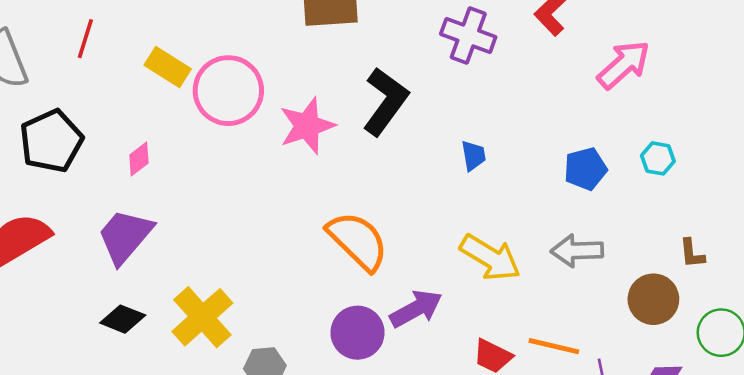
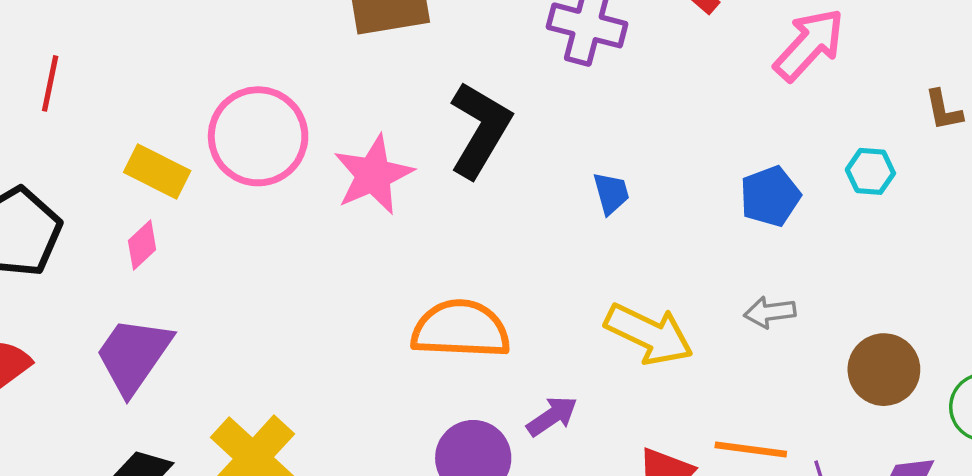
yellow rectangle: (168, 67) -> (157, 172), moved
orange semicircle: (358, 241) -> (461, 329), turned -36
gray arrow: (577, 251) -> (770, 312), size x0.7
brown L-shape: (692, 253) -> (943, 110), moved
purple arrow: (416, 309) -> (552, 416), size x0.7

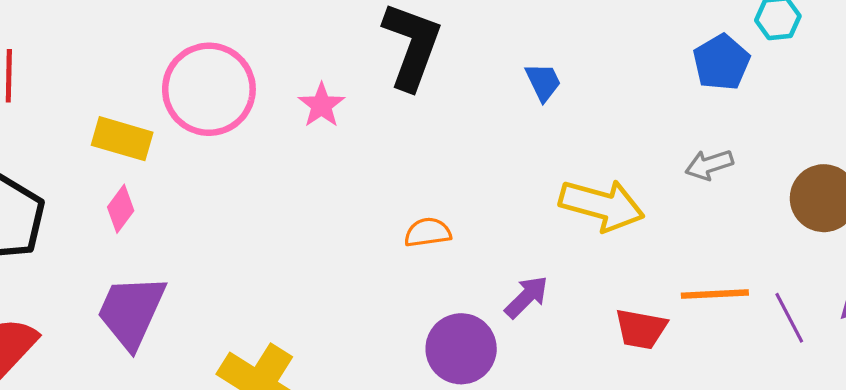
pink star: (373, 175) -> (321, 105), size x0.6
blue pentagon: (770, 196) -> (721, 62), moved
orange semicircle: (461, 329) -> (428, 232), size x0.5

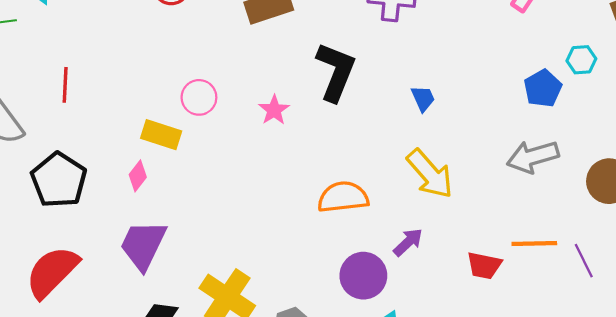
pink circle: (209, 89) -> (199, 97), size x0.6
yellow rectangle: (122, 139) -> (161, 135), moved
gray arrow: (709, 165) -> (533, 157), size x1.6
yellow arrow: (602, 205) -> (430, 174), moved, turned 32
orange semicircle: (428, 232) -> (343, 197), size x1.6

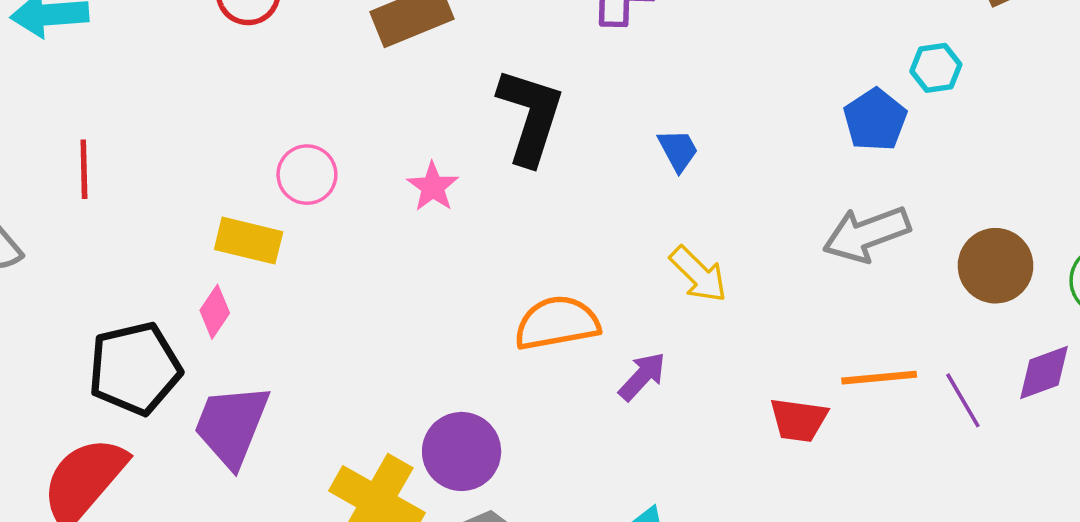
yellow arrow: (430, 174) -> (698, 274), size x0.7
black pentagon: (59, 180) -> (135, 368), moved, turned 30
purple arrow: (408, 242) -> (642, 376), moved
purple circle: (363, 276) -> (462, 451), moved

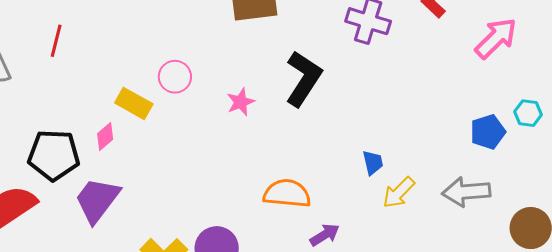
blue trapezoid: (678, 150) -> (373, 163), moved
yellow arrow: (698, 274) -> (399, 193), moved, turned 75

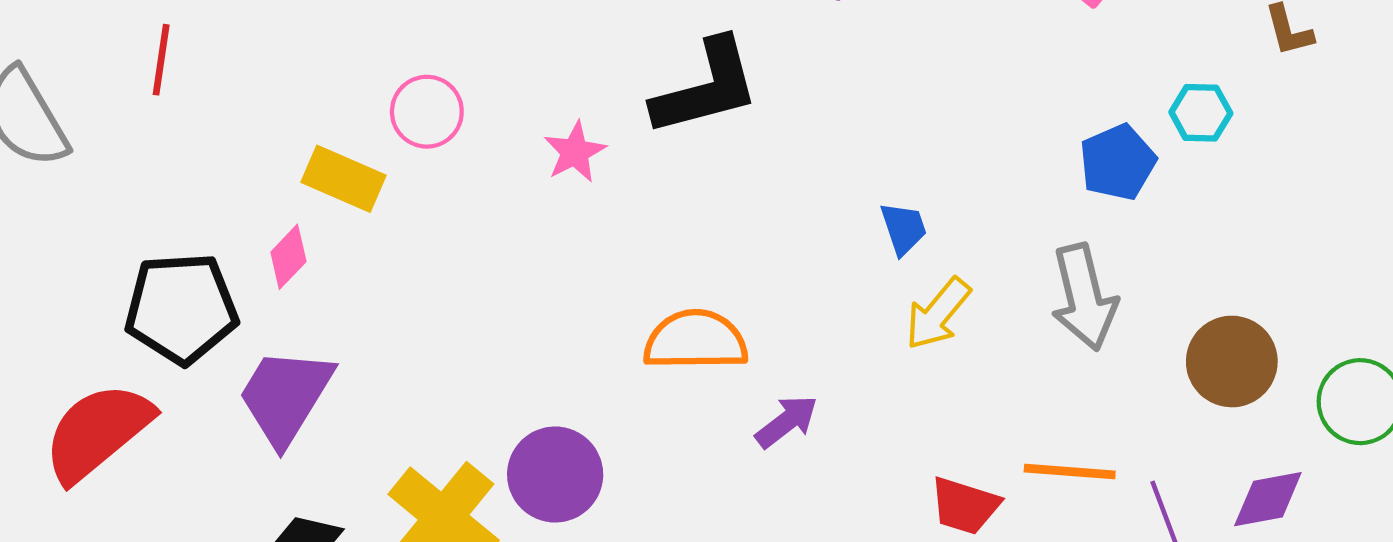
black L-shape: (303, 79) -> (706, 87), turned 48
blue trapezoid: (373, 163) -> (904, 228), moved
gray arrow: (466, 192) -> (1084, 297), turned -93

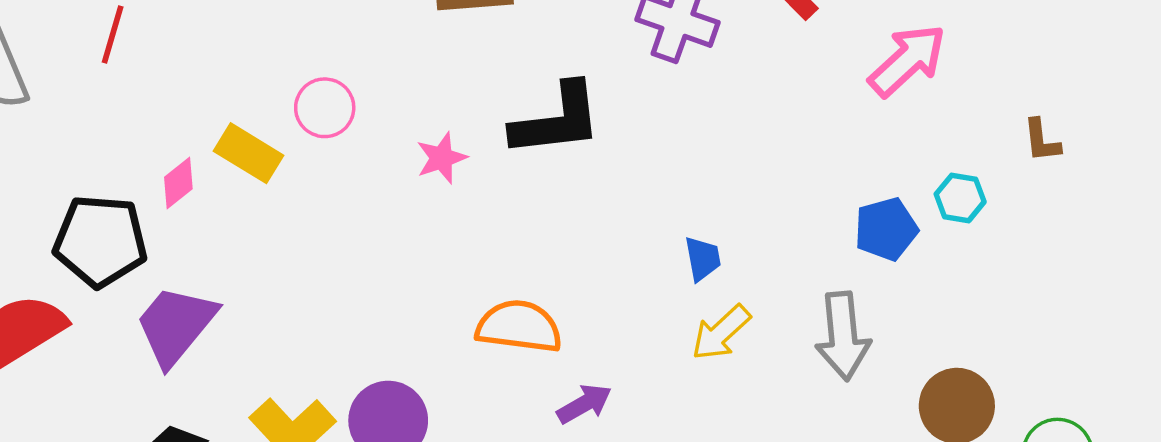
pink diamond: (288, 257) -> (178, 183), moved

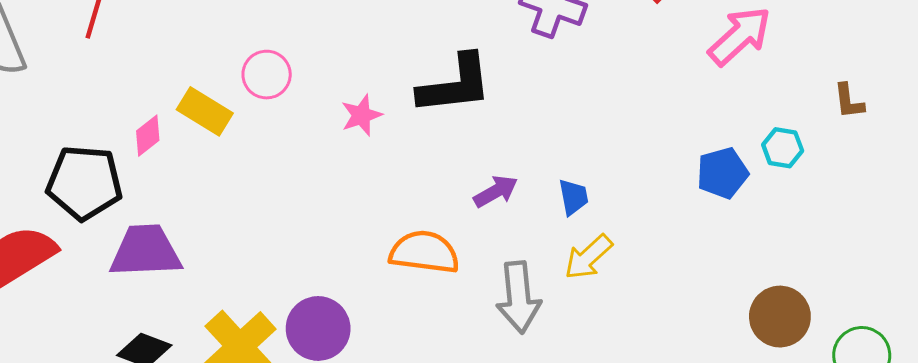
purple trapezoid: (176, 325) -> (146, 251), turned 48
gray arrow: (843, 336) -> (519, 297), moved
purple arrow: (584, 404) -> (496, 191), moved

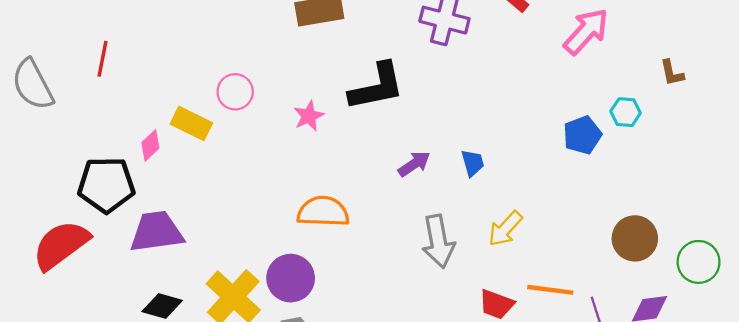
orange semicircle: (424, 252) -> (323, 212), moved
yellow arrow: (588, 257) -> (505, 229), moved

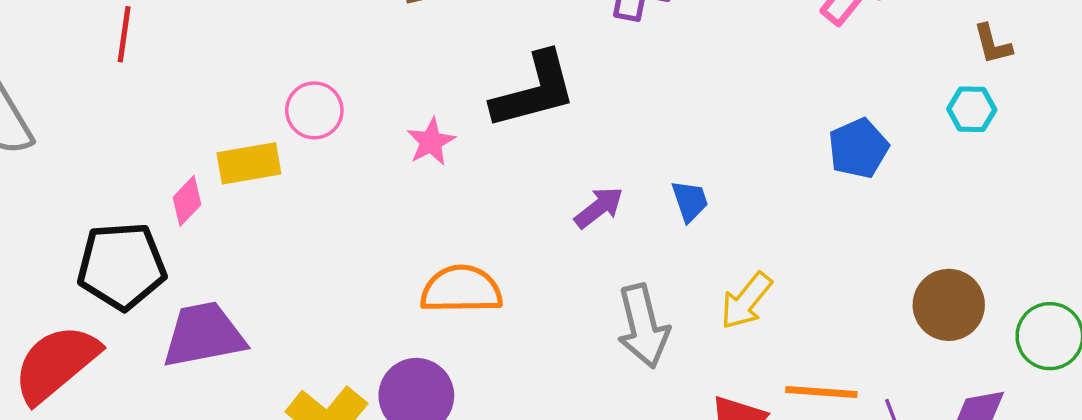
red line: (103, 59) -> (124, 34), moved
cyan hexagon: (626, 112) -> (972, 109), moved
yellow rectangle: (191, 123) -> (249, 163), turned -33

